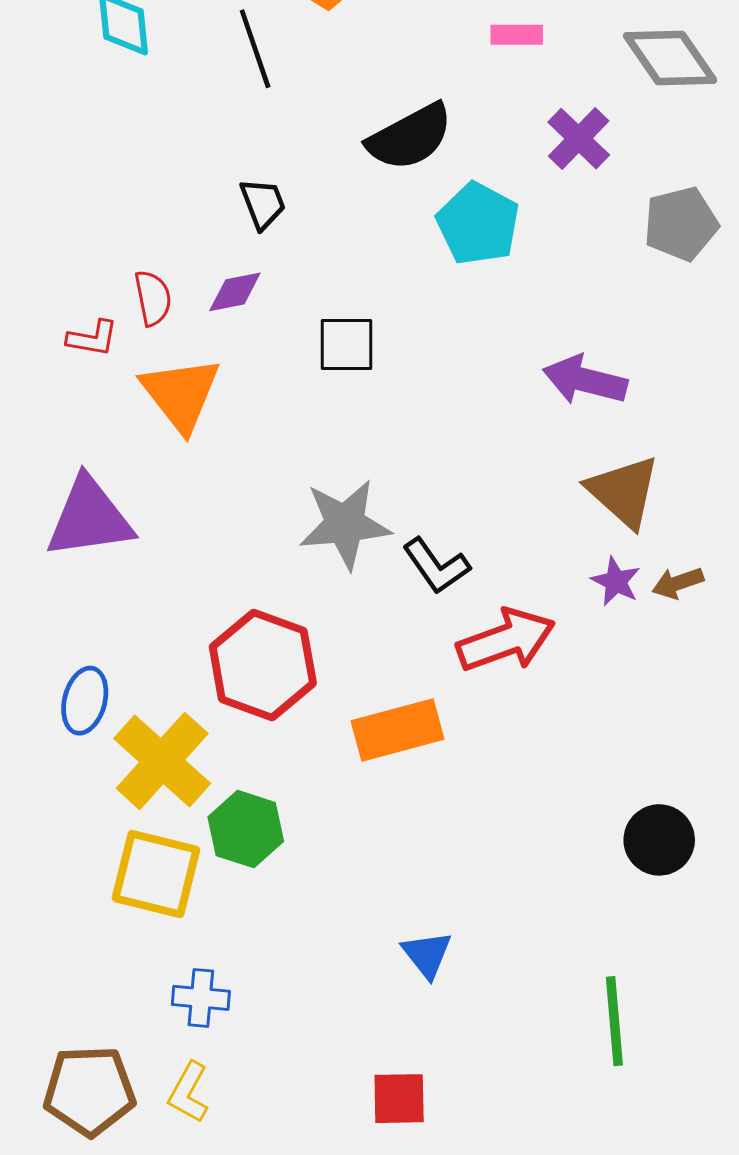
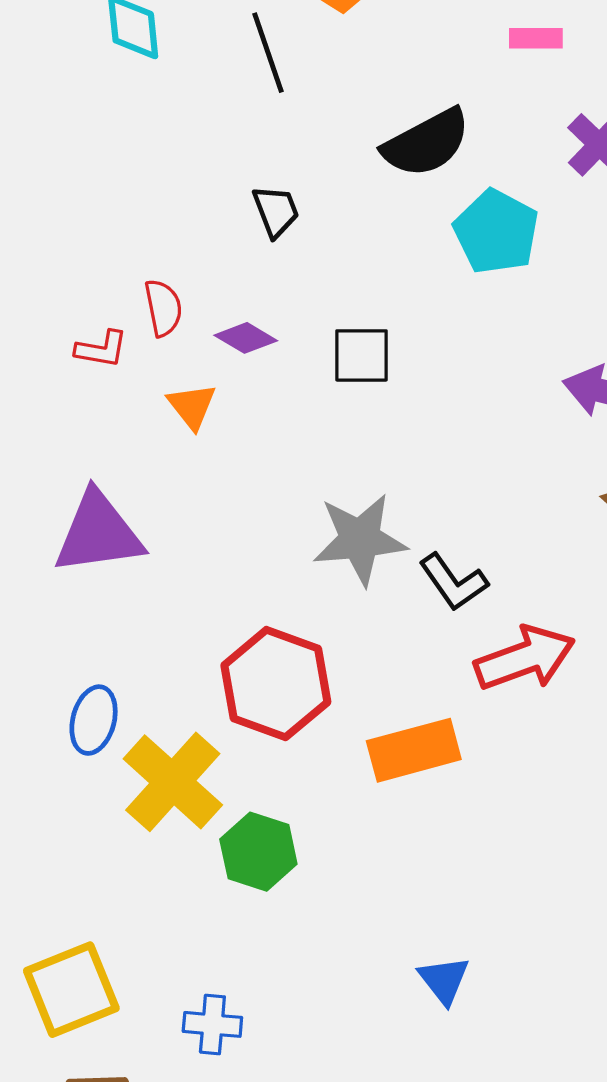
purple diamond: (235, 292) -> (246, 338), moved, turned 42
orange triangle: (181, 394) -> (192, 406), size x0.6
yellow square: (156, 874) -> (71, 990), moved, turned -36

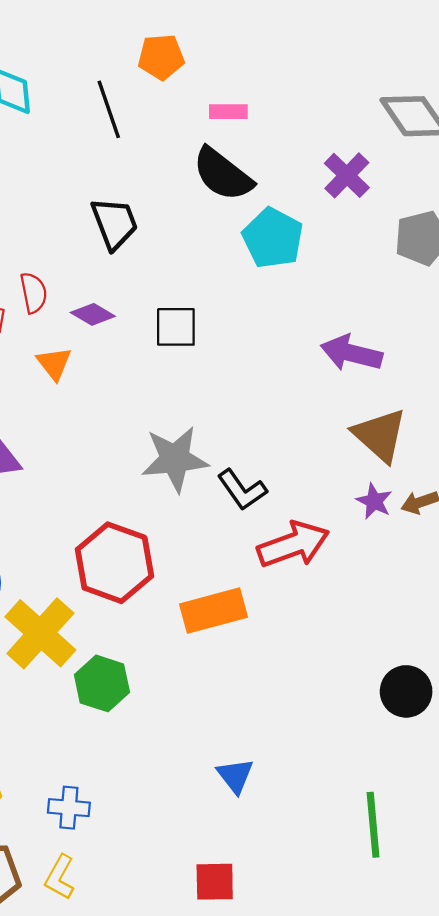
pink rectangle: (536, 38) -> (228, 112), moved
black semicircle: (426, 143) -> (223, 174), turned 66
black trapezoid: (276, 211) -> (114, 223), size x1.4

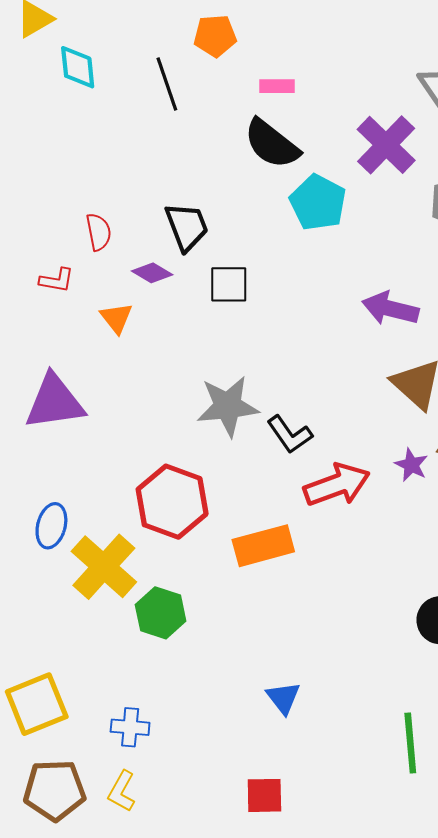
purple cross: (347, 175) -> (386, 145), size x1.4
black trapezoid: (114, 223) -> (187, 227), moved
red semicircle: (34, 293) -> (99, 232), moved
purple star: (374, 501) -> (411, 465), moved

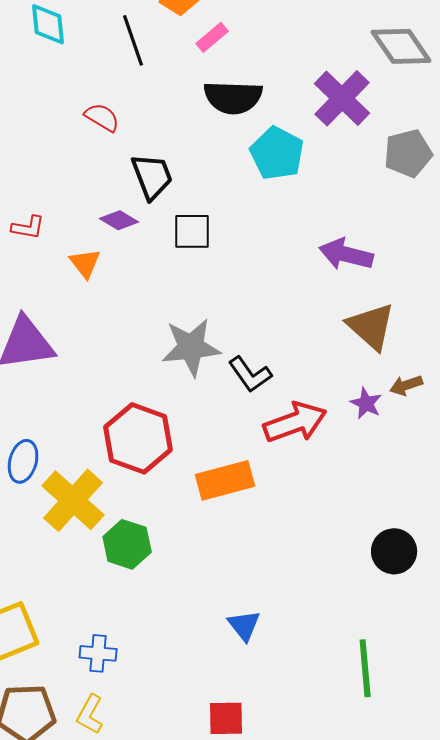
pink rectangle: (277, 86) -> (212, 37), moved, turned -40
black semicircle: (272, 144) -> (233, 97), turned -36
red semicircle: (99, 232) -> (102, 117), moved, turned -48

